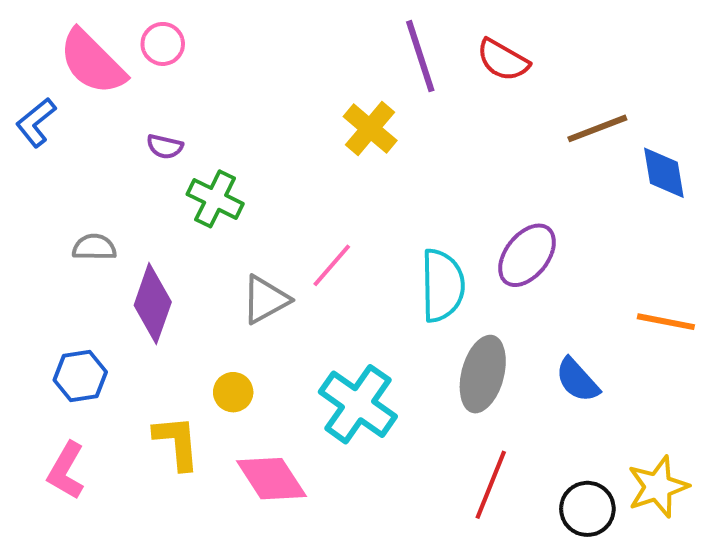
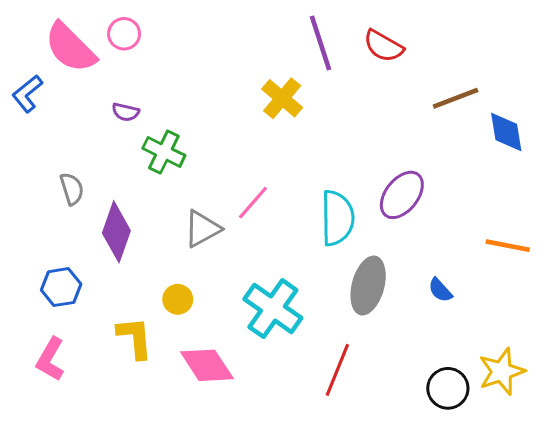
gray semicircle: (94, 247) -> (72, 189), turned 72
blue semicircle: (577, 380) -> (440, 290), size x0.7
red line: (491, 485) -> (337, 370), moved

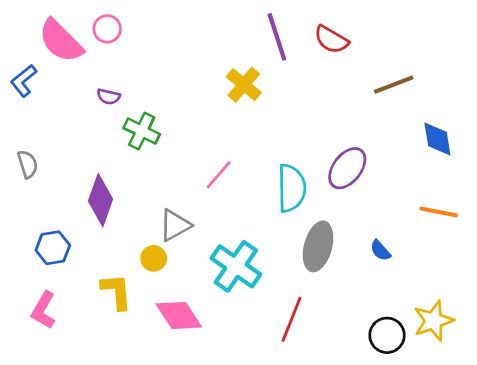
blue diamond: (506, 132) -> (437, 139), moved
gray semicircle: (72, 189) -> (28, 164), moved
gray triangle: (202, 229) -> (175, 225), moved

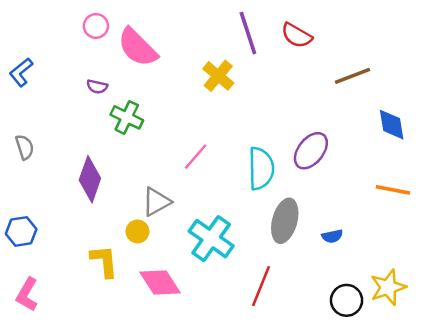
pink semicircle: (61, 41) -> (137, 47), moved
blue hexagon: (53, 248) -> (21, 231), moved
blue semicircle: (380, 250) -> (332, 236), moved, turned -60
pink L-shape: (44, 310) -> (27, 294), moved

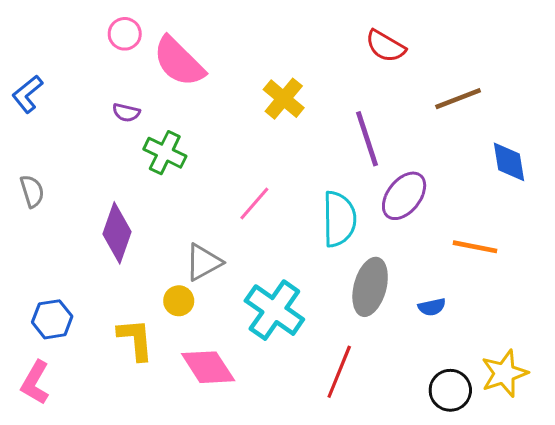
purple line: (248, 33) -> (367, 139), moved
orange line: (393, 190) -> (475, 247), moved
blue hexagon: (21, 231) -> (52, 319), moved

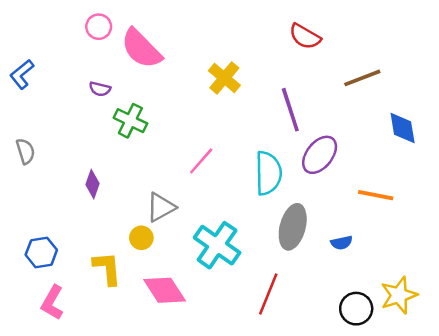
purple diamond: (117, 233) -> (93, 184), size x0.6
pink L-shape: (35, 383) -> (52, 303), moved

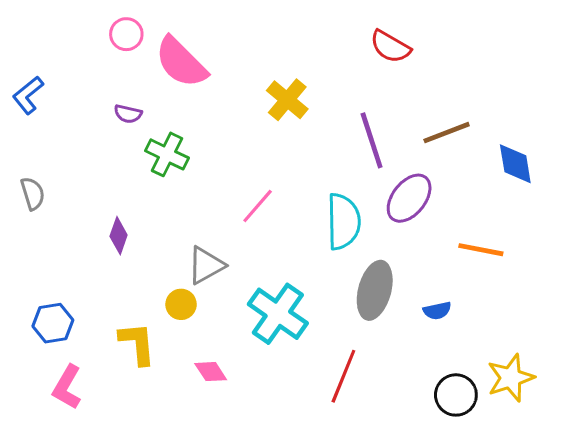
brown line: (362, 78) -> (447, 133), moved
pink diamond: (165, 290) -> (211, 372), size x0.6

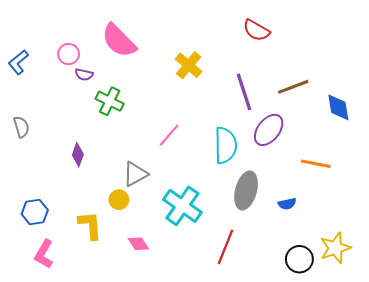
pink circle: (126, 34) -> (69, 54), moved

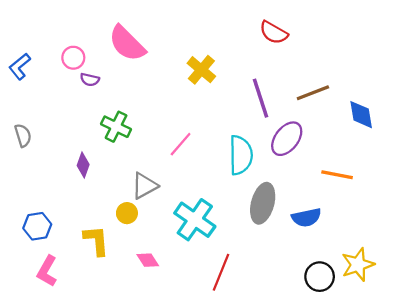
green cross: (110, 101) -> (116, 127), moved
blue semicircle: (287, 204) -> (306, 217), size x1.5
red line: (226, 247) -> (221, 272), moved

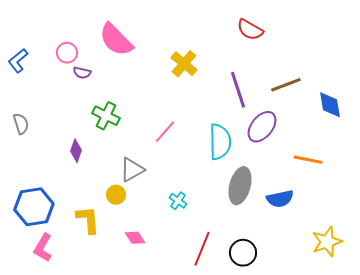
cyan cross: (195, 220) -> (178, 201), size x0.5
blue hexagon: (37, 226) -> (34, 207), size x1.5
black circle: (320, 277) -> (243, 253), moved

